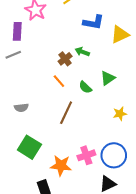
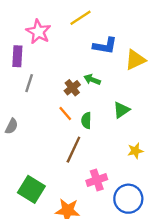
gray line: (13, 55) -> (29, 83), moved, turned -49
green semicircle: (85, 87) -> (86, 120), moved, turned 48
gray semicircle: (21, 108) -> (12, 126), moved, turned -56
pink cross: (86, 155) -> (97, 180), moved

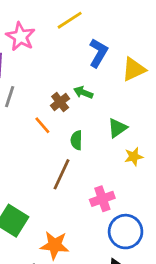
blue L-shape: (105, 46) -> (98, 53), turned -70
orange line: (65, 113) -> (42, 125), moved
yellow star: (135, 151) -> (134, 157), moved
pink cross: (97, 180) -> (102, 199), moved

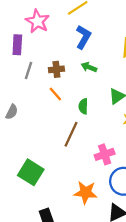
blue L-shape: (98, 53) -> (83, 37), moved
brown cross: (60, 102) -> (56, 69), moved, turned 32
orange star: (55, 245) -> (86, 192), moved

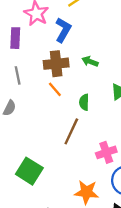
blue L-shape: (83, 37) -> (63, 30), moved
brown cross: (56, 69) -> (56, 64), size x1.5
gray line: (29, 71) -> (18, 75), moved, turned -30

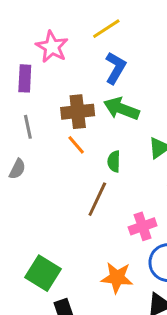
blue L-shape: (63, 30) -> (115, 68), moved
green arrow: (90, 61) -> (121, 109), size x1.6
green square: (29, 171) -> (43, 273), moved

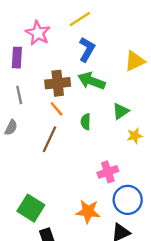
brown line: (97, 199) -> (50, 139), moved

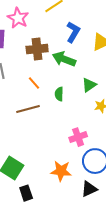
blue L-shape: (87, 49) -> (73, 32), moved
brown cross: (58, 83) -> (37, 49), moved
brown line: (50, 139) -> (28, 109), turned 50

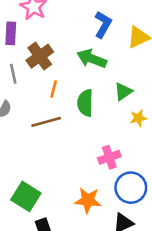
brown cross: (37, 49) -> (40, 56), moved, turned -30
orange line: (34, 83) -> (54, 89), turned 56
green semicircle: (59, 94) -> (85, 103), size x1.5

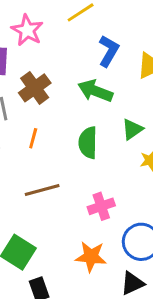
orange line: (54, 89) -> (33, 138), moved
brown line: (46, 122) -> (42, 190), moved
pink cross: (109, 157) -> (101, 206), moved

